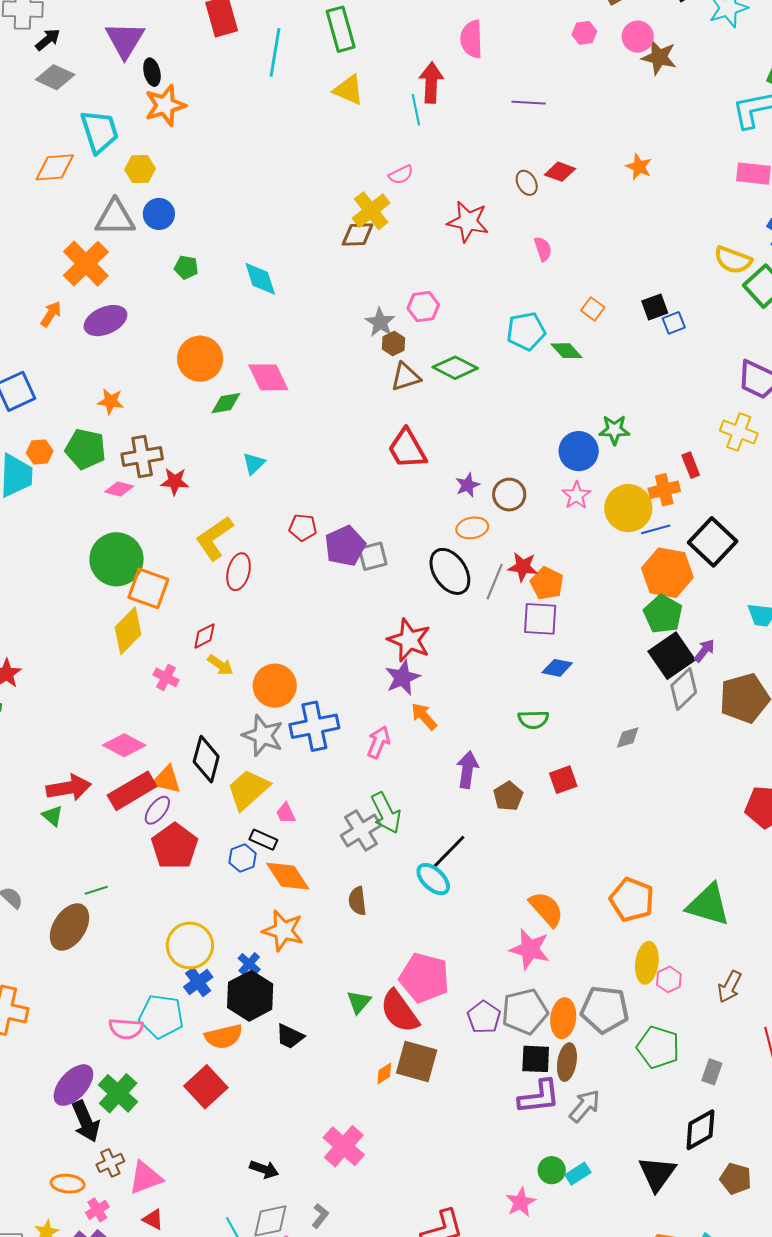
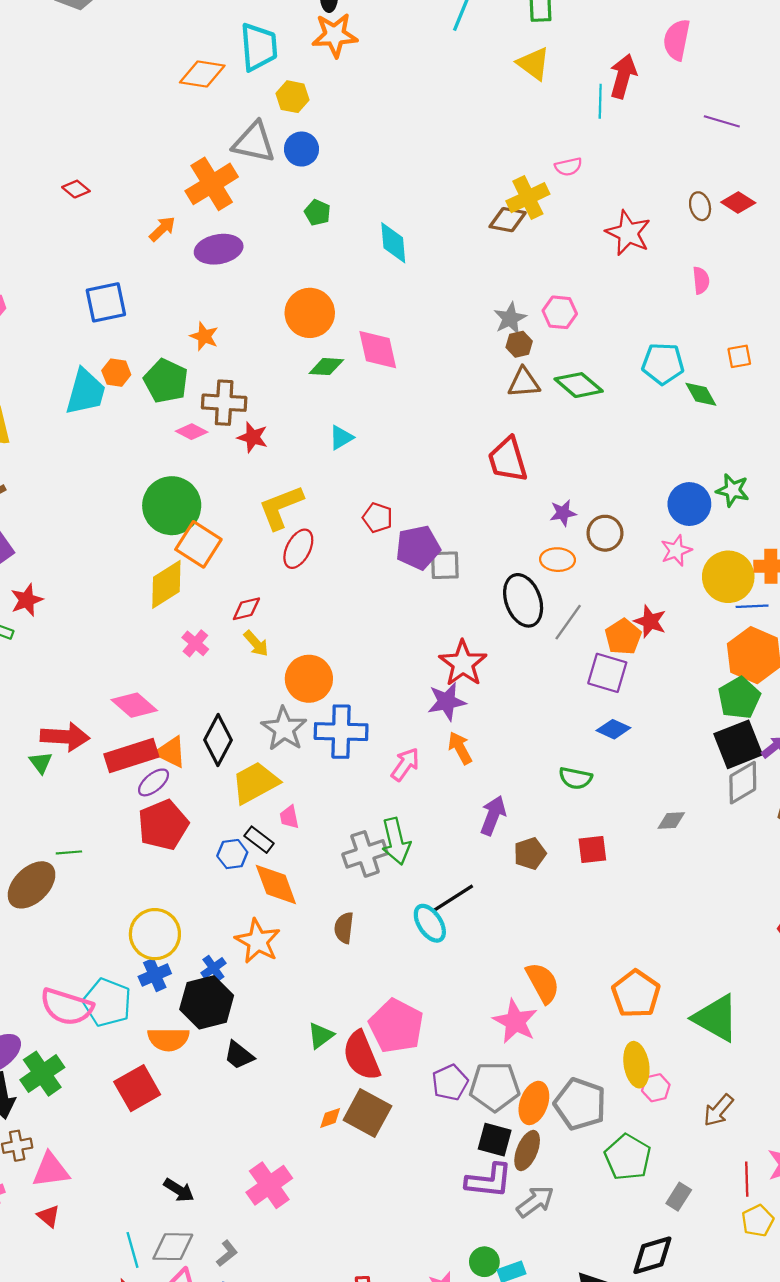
orange square: (593, 309) -> (739, 356), turned 30
red star: (523, 567) -> (650, 621), moved
yellow ellipse: (647, 963) -> (636, 1065), turned -30
pink semicircle: (126, 1029) -> (67, 1007), size x1.4

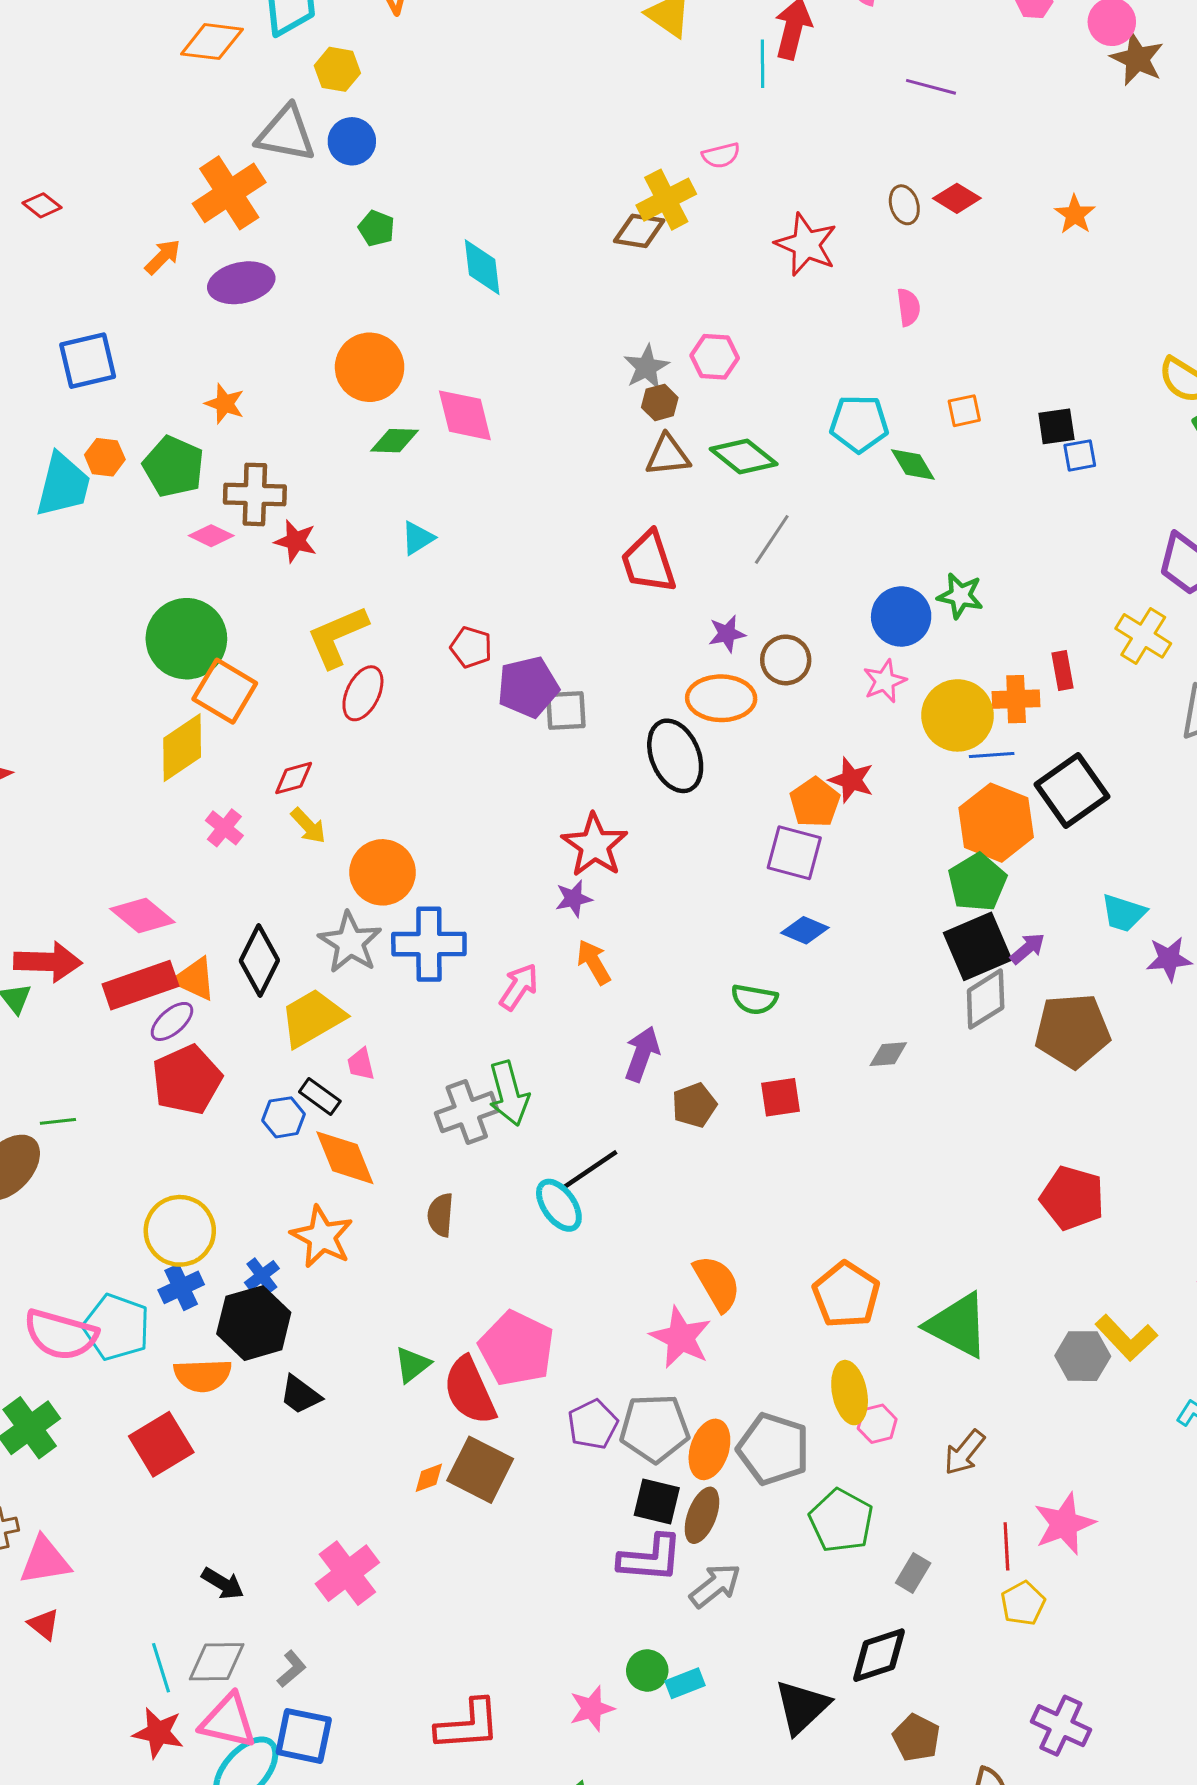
orange ellipse: (557, 560) -> (721, 698), size x1.4
gray line: (568, 622) -> (772, 539), moved
purple star: (447, 702) -> (574, 899), size x0.7

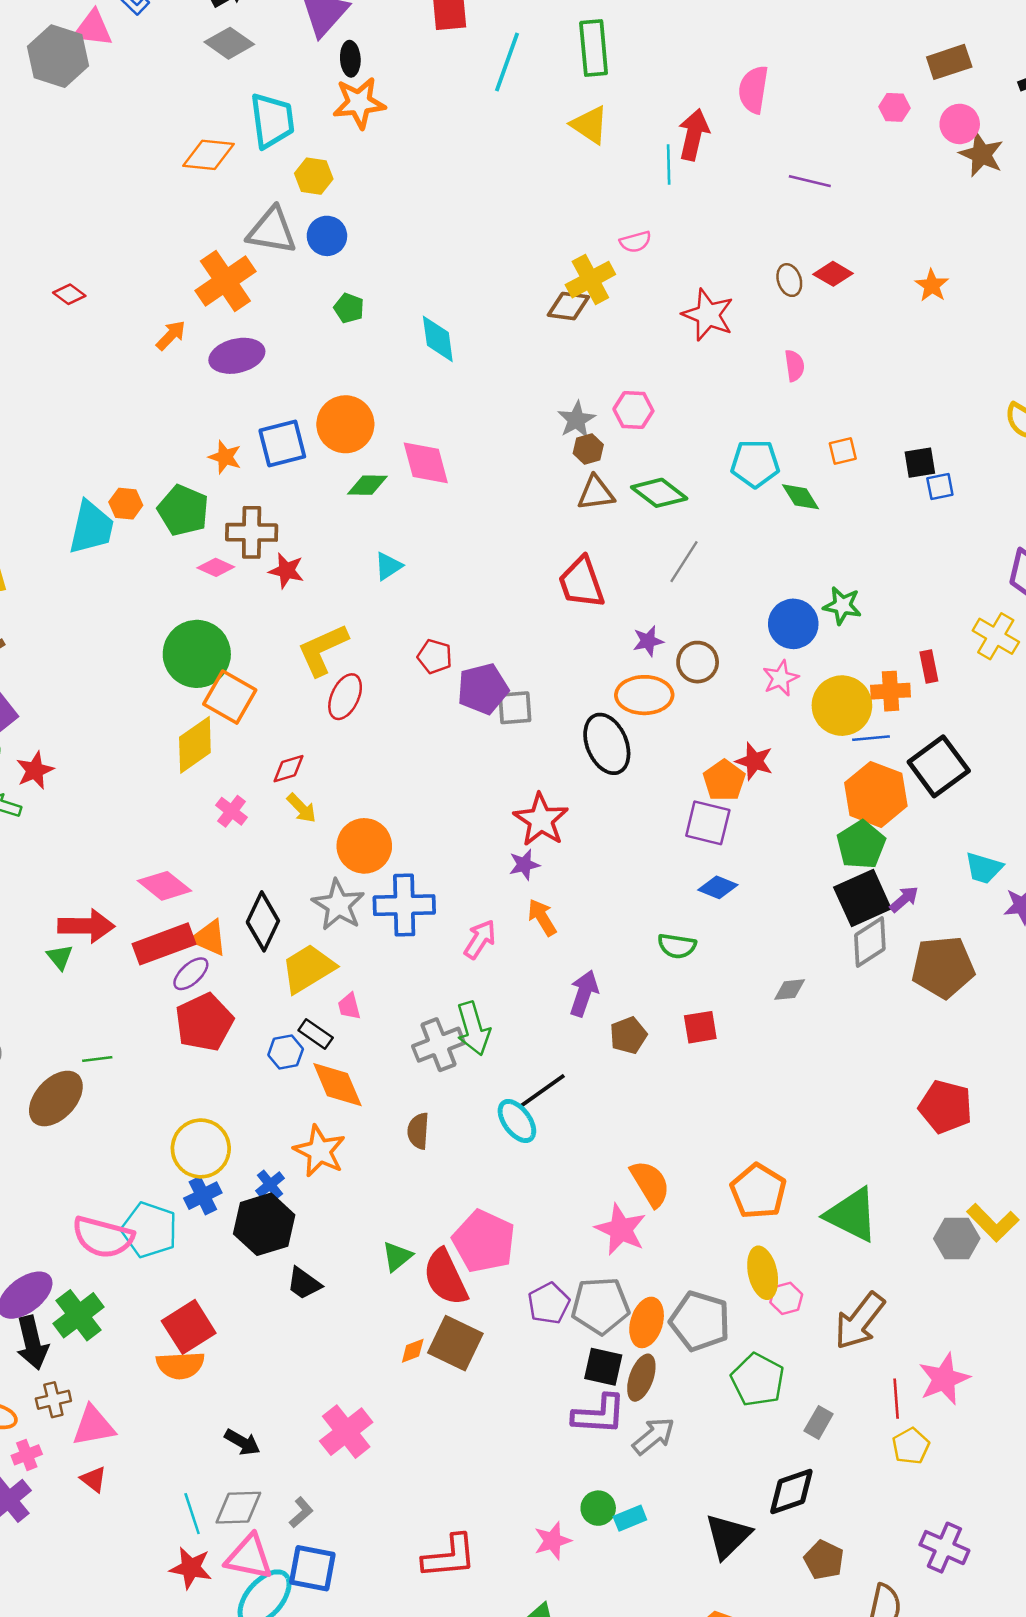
blue square: (88, 361) -> (282, 443), moved
orange semicircle: (203, 1375) -> (180, 1365), moved
brown arrow: (965, 1452) -> (860, 1321), size x1.5

